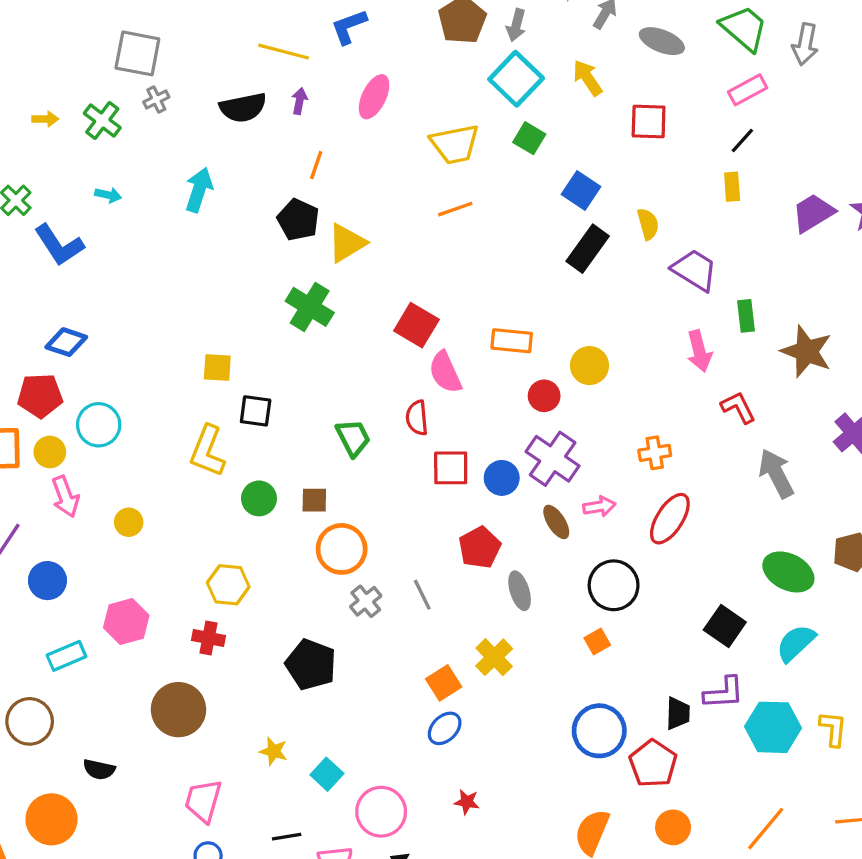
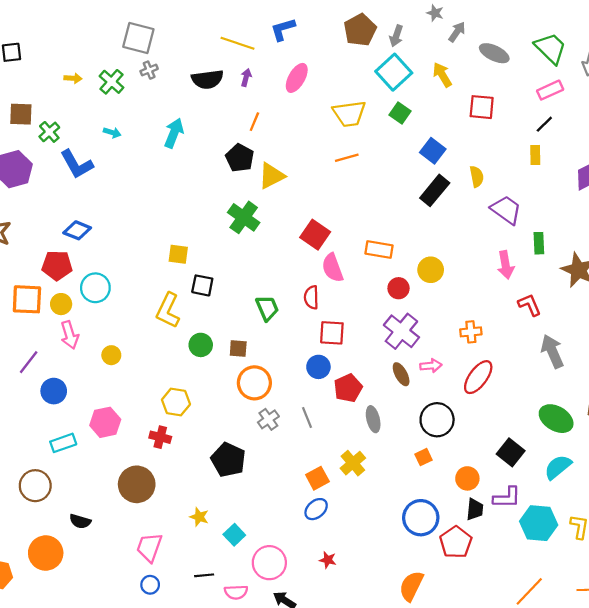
blue circle: (502, 478) -> (318, 367), moved
orange circle: (673, 827) -> (467, 478), moved

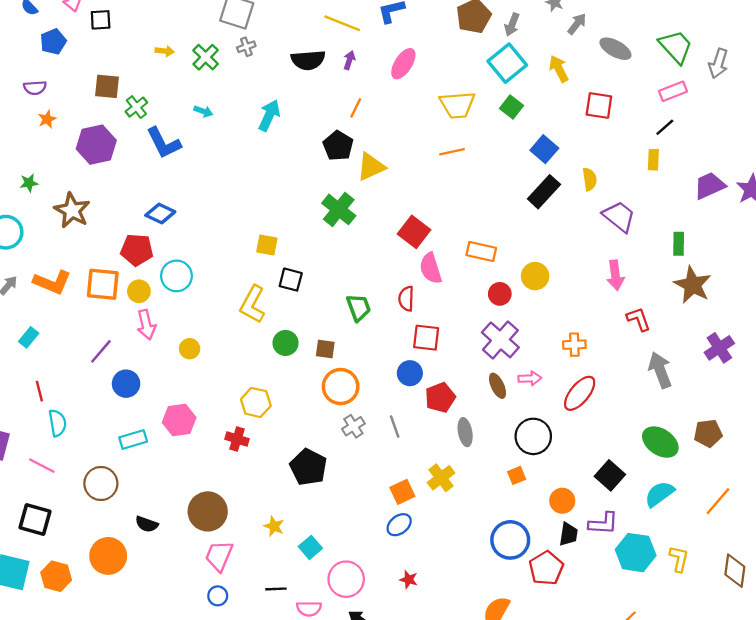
green rectangle: (539, 243) -> (679, 244), moved
brown circle: (137, 484) -> (208, 511), moved

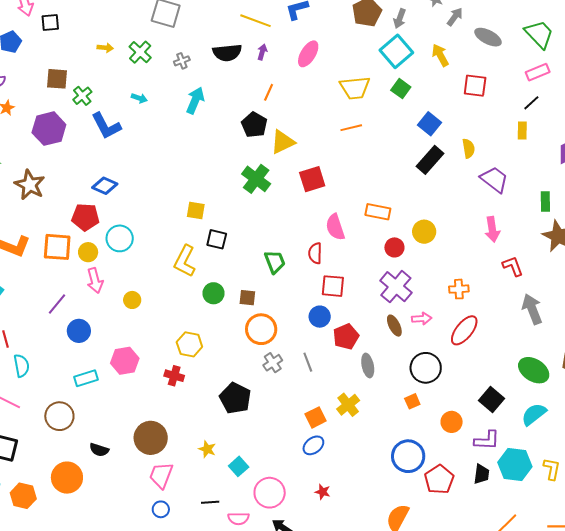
gray cross: (246, 47) -> (182, 61), moved
red square: (414, 232) -> (312, 179), moved, turned 36
black trapezoid: (568, 534) -> (481, 474), moved

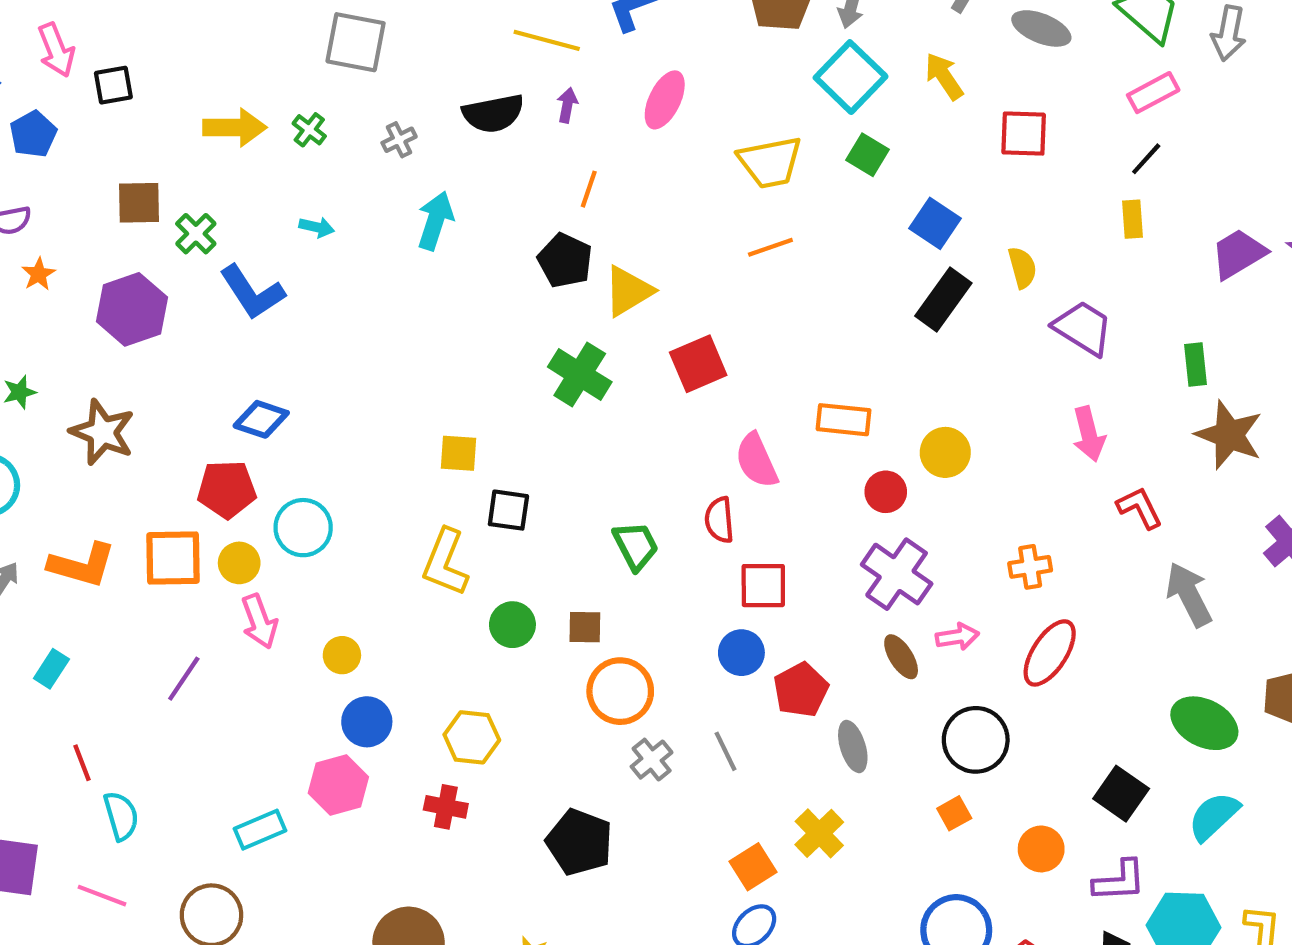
yellow arrow: (105, 48) -> (235, 127), size x1.8
green cross: (140, 52) -> (309, 130), size x0.7
blue circle: (79, 331) -> (367, 722), moved

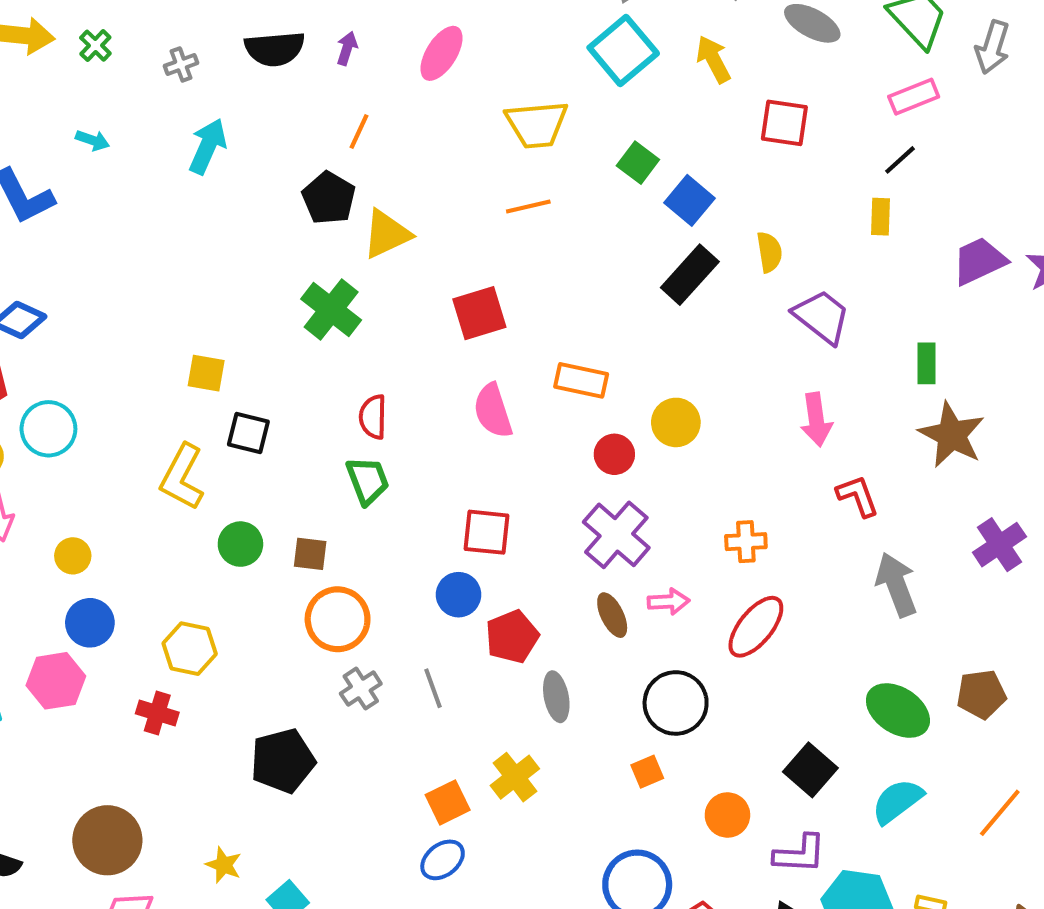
green square: (867, 155) -> (638, 163), moved
red square: (698, 364) -> (479, 313), moved
red semicircle: (719, 520) -> (373, 417), moved
black pentagon: (580, 842) -> (283, 761), turned 30

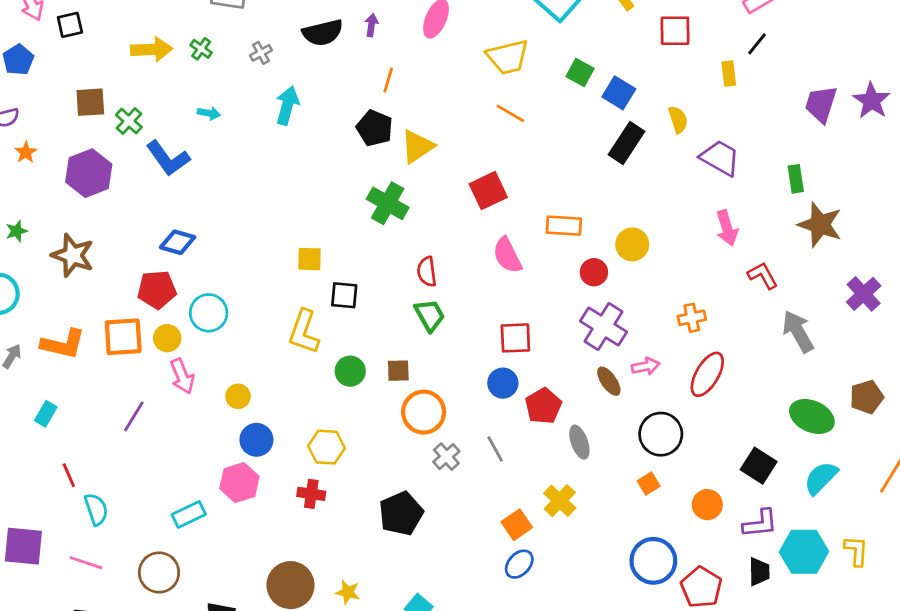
orange line: (528, 206) -> (510, 113), turned 52
yellow rectangle: (881, 217) -> (729, 74), moved
purple trapezoid: (979, 261) -> (821, 104), turned -39
yellow star: (224, 865) -> (348, 592), moved

